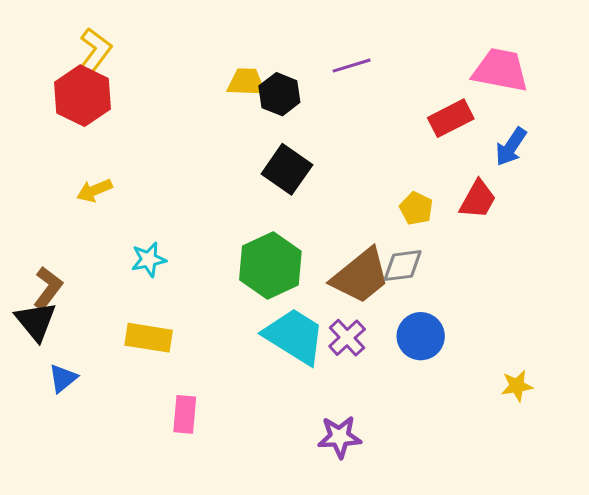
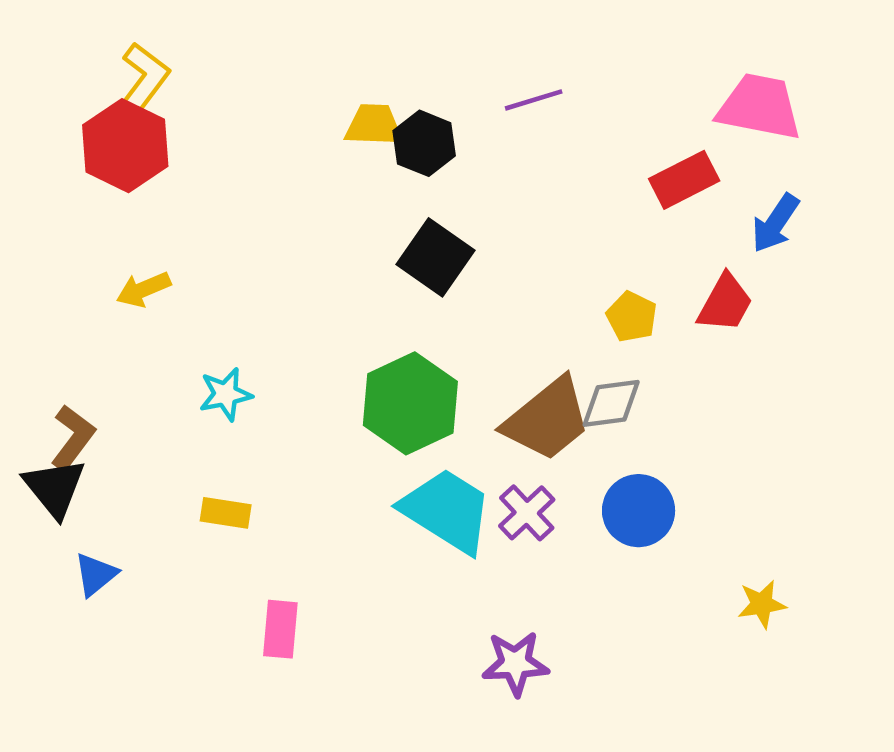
yellow rectangle: (149, 338) -> (226, 513), size x0.7
yellow star: (517, 386) -> (762, 604), moved

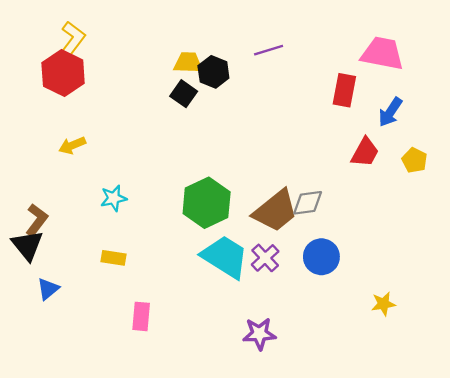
red rectangle: (684, 180) -> (344, 90), turned -52
black square: (435, 257) -> (184, 94), moved, size x0.7
yellow pentagon: (632, 317) -> (414, 160), moved

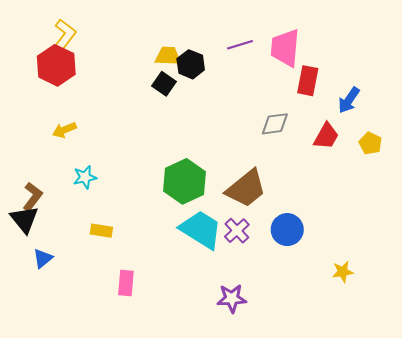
pink trapezoid: (382, 54) -> (285, 48), moved, turned -96
cyan star: (114, 198) -> (85, 177), moved
gray diamond: (308, 203) -> (275, 124), moved

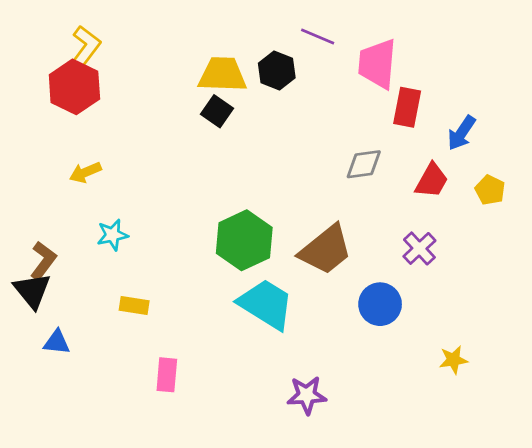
purple line: (240, 45) -> (318, 37), moved, turned 40
yellow trapezoid: (168, 56) -> (222, 75), size x1.4
black hexagon: (191, 64) -> (277, 71), moved
purple cross: (237, 231) -> (419, 248), moved
blue triangle: (43, 258) -> (57, 342), turned 45

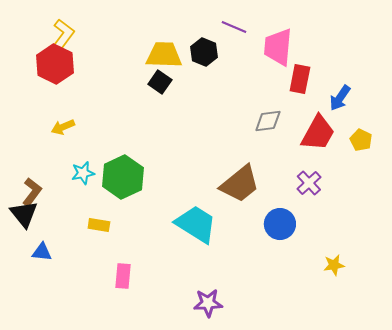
red trapezoid: (432, 181) -> (318, 133), size x1.4
green hexagon: (244, 240) -> (123, 177), moved
purple star: (307, 395) -> (208, 303), moved

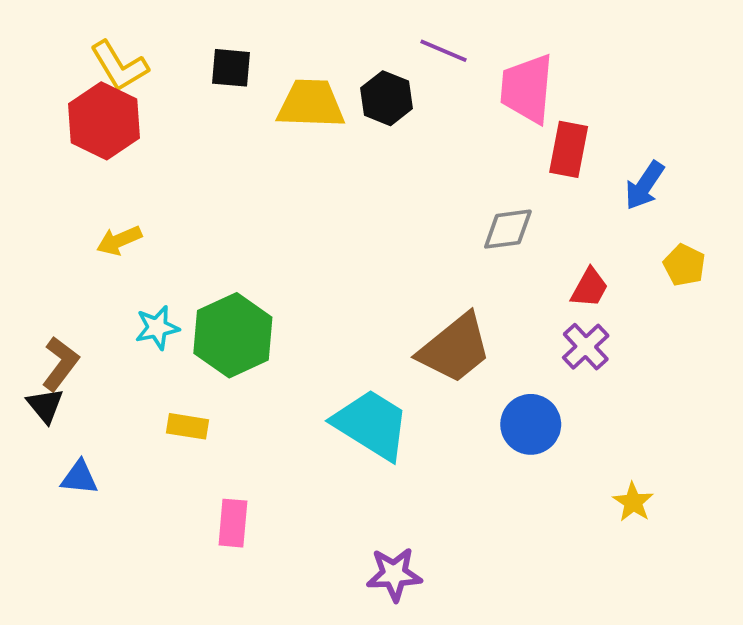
yellow L-shape: (63, 35) -> (119, 66), turned 112
black square: (160, 82) -> (231, 68), moved, turned -30
red trapezoid: (318, 133) -> (590, 288), moved, size x0.6
black triangle: (24, 214) -> (45, 405), size x0.7
yellow star: (334, 265) -> (633, 502), turned -30

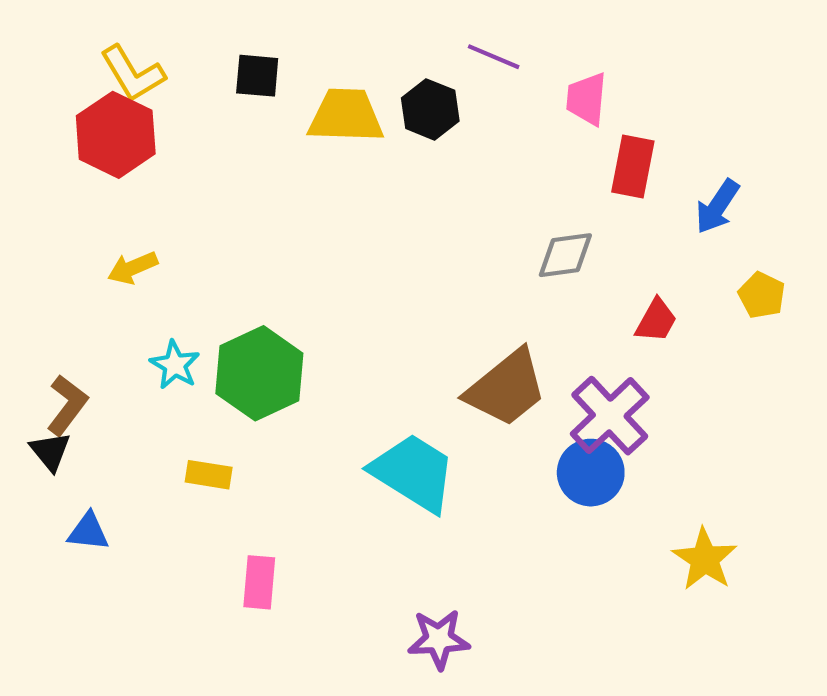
pink trapezoid: (527, 89) -> (586, 99), size x0.7
cyan star: (157, 328) -> (175, 365), turned -30
purple cross: (586, 347) -> (610, 416), moved, size x1.5
yellow star: (633, 502) -> (705, 559), size x1.4

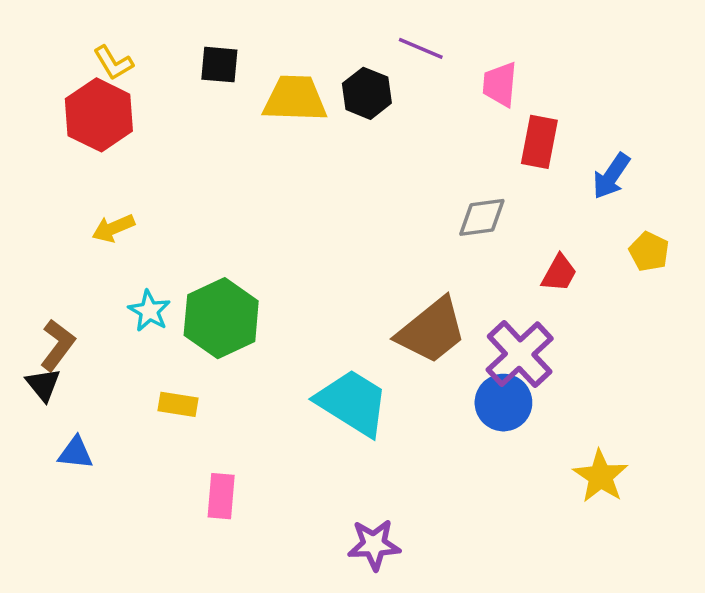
yellow L-shape: (133, 74) -> (113, 63), size x0.7

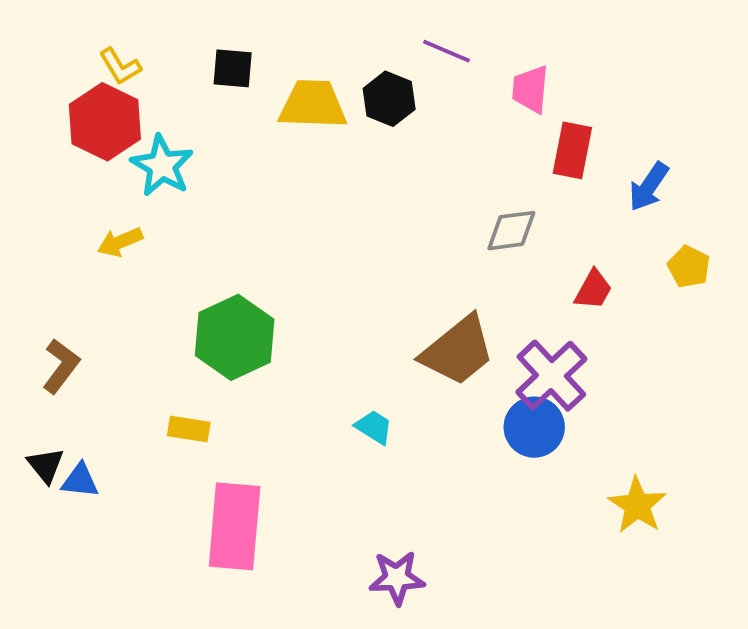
cyan star: (149, 311) -> (162, 166), moved, size x1.4
black triangle: (43, 385) -> (46, 465), moved
cyan trapezoid: (352, 403) -> (374, 427), size x0.5
pink rectangle: (221, 496) -> (235, 526), size x1.8

